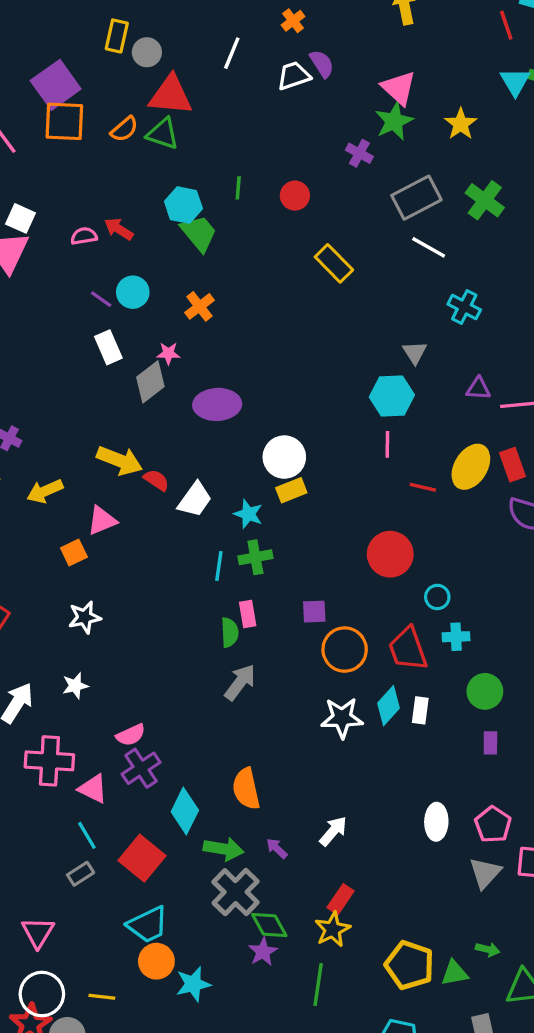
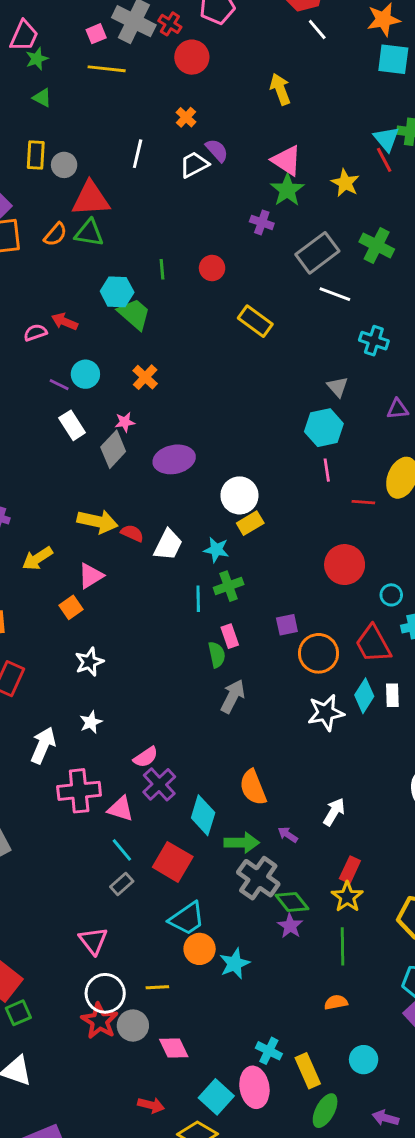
red line: (506, 25) -> (384, 160), moved

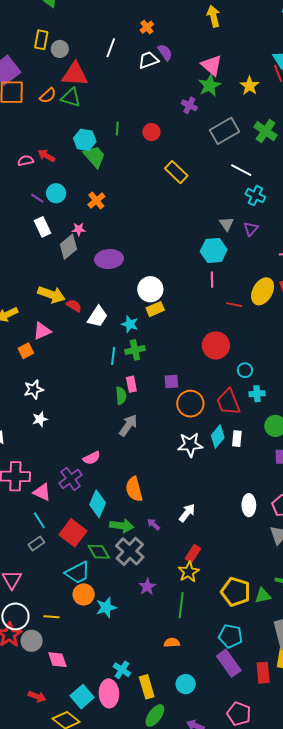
white line: (335, 294) -> (241, 170), moved
purple triangle: (398, 409) -> (251, 229), moved, turned -49
white star: (91, 722) -> (40, 419), moved
pink semicircle: (146, 757) -> (92, 458), moved
green diamond: (292, 902) -> (99, 552), moved

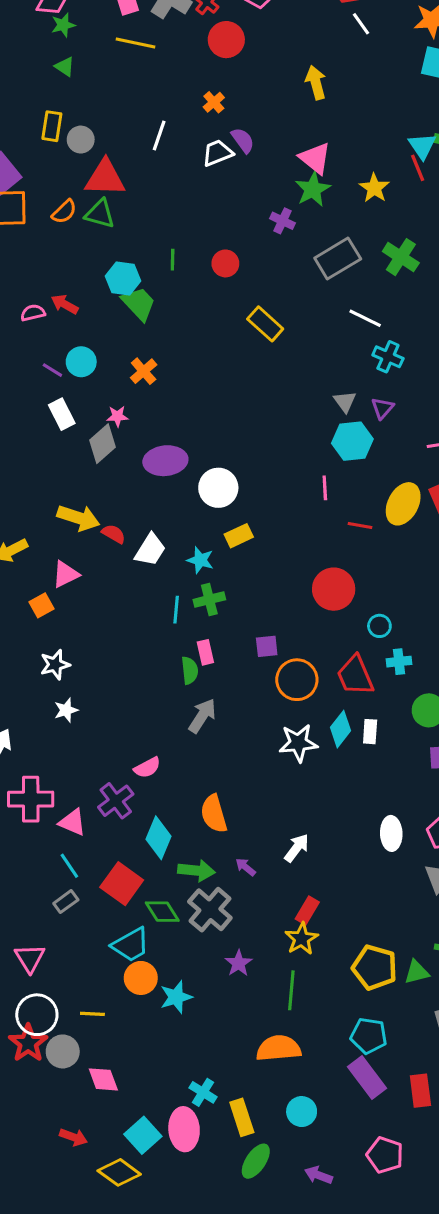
cyan hexagon: (214, 250) -> (352, 441), moved
white circle: (150, 289) -> (218, 488), moved
orange semicircle: (172, 643) -> (279, 1048), size x1.8

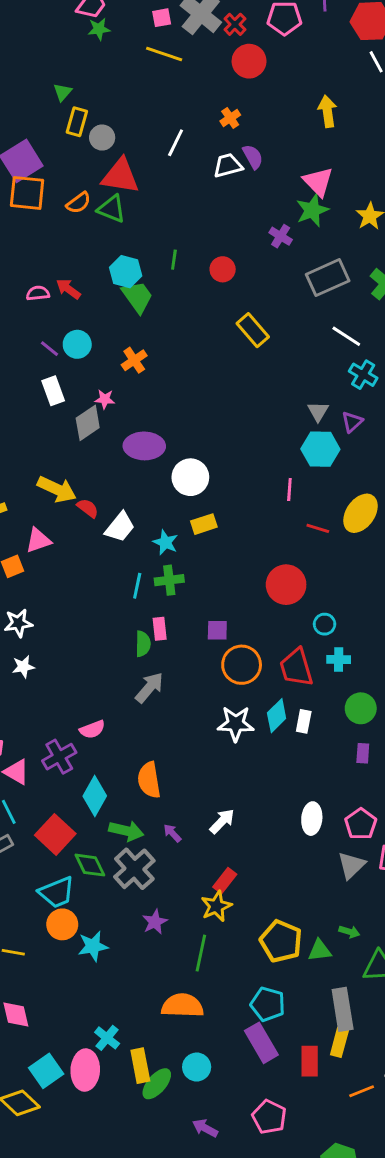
green triangle: (65, 67) -> (63, 92), moved, turned 30
green ellipse: (256, 1161) -> (157, 1084), moved

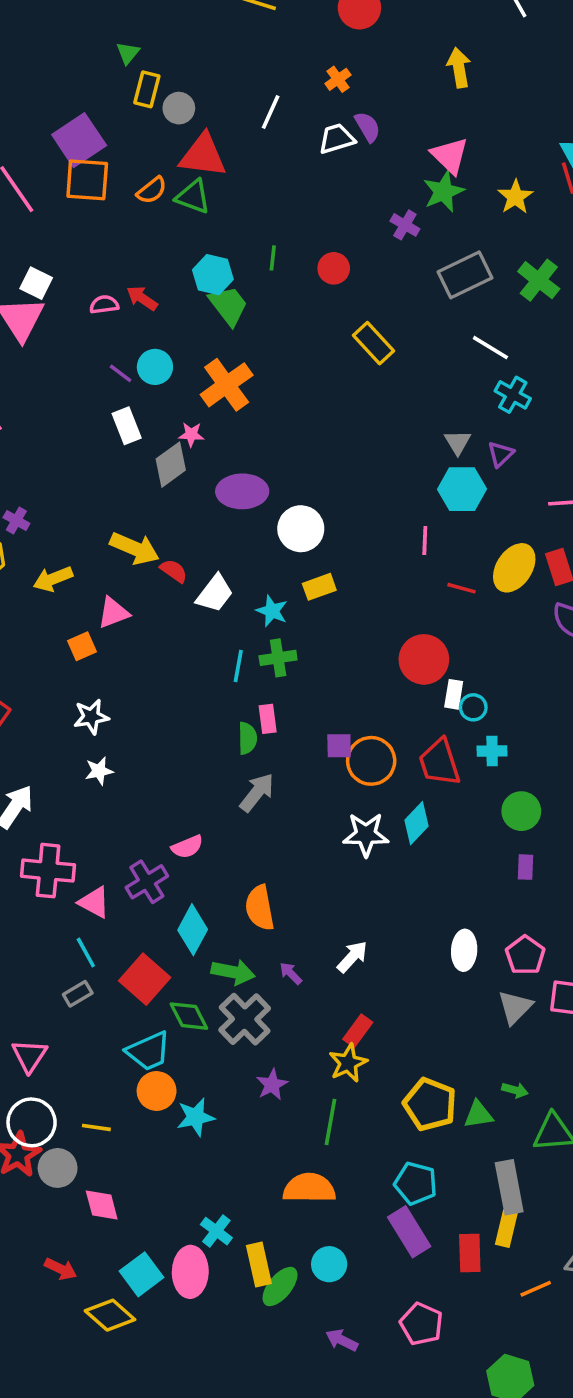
orange cross: (134, 360) -> (227, 385), size x1.6
purple square: (217, 630) -> (339, 746), moved
white rectangle: (304, 721) -> (454, 694), moved

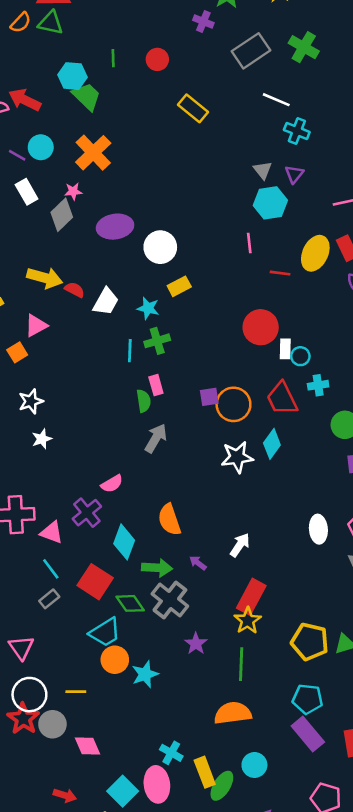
red arrow: (142, 298) -> (25, 100), size x1.4
red rectangle: (358, 1031) -> (251, 597), size x1.5

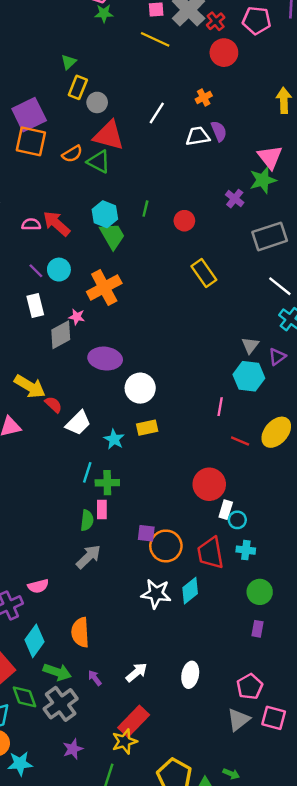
green cross: (157, 341) -> (107, 483), moved
white ellipse: (318, 529) -> (190, 675), moved

